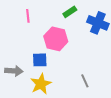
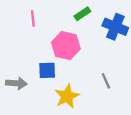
gray line: (85, 81) -> (106, 81), moved
yellow star: (41, 84) -> (67, 96), moved

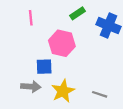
gray line: (106, 81) -> (100, 94), moved, turned -48
gray arrow: (16, 83) -> (31, 87), moved

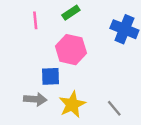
green rectangle: (77, 13) -> (71, 13), moved
gray line: (100, 94) -> (114, 108), turned 32

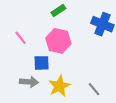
pink line: (35, 20) -> (21, 38), moved, turned -32

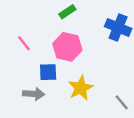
yellow star: (59, 86) -> (81, 88), moved
gray line: (94, 89) -> (122, 102), moved

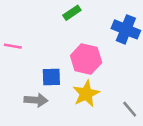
pink line: (24, 43) -> (13, 46), moved, turned -42
pink hexagon: (67, 47) -> (86, 59), moved

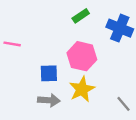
green rectangle: (72, 13) -> (81, 16), moved
gray arrow: (36, 100) -> (49, 100), moved

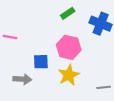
gray arrow: (49, 100) -> (22, 79), moved
gray line: (123, 104) -> (104, 87), turned -56

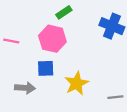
green rectangle: (68, 13) -> (64, 12), moved
pink hexagon: (69, 47) -> (52, 39), moved

